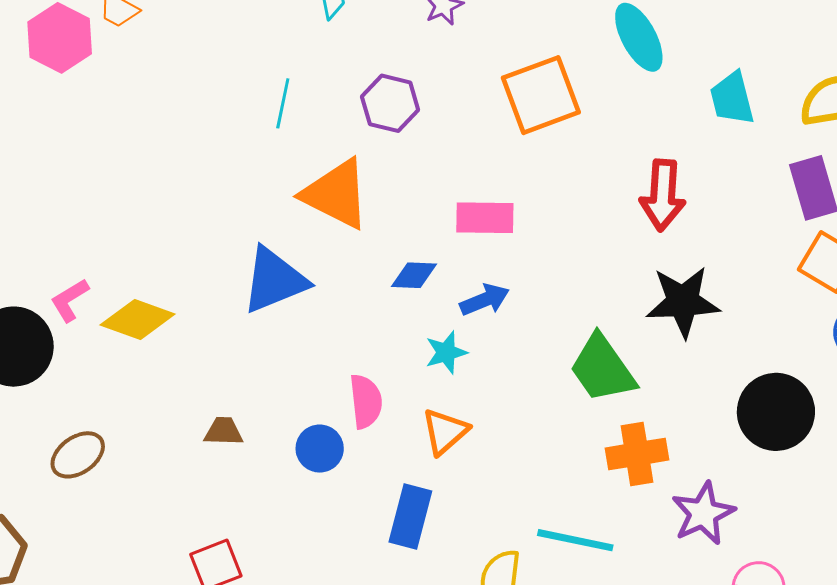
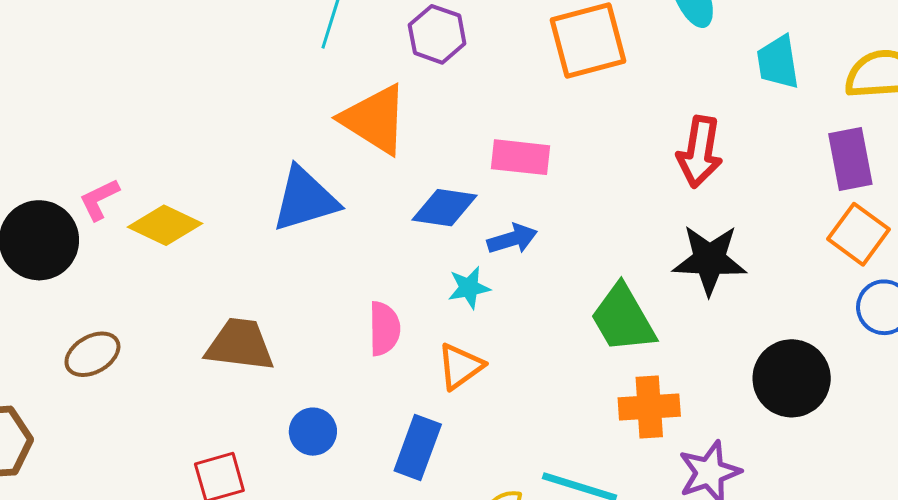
blue diamond: (414, 275) -> (444, 208), size x1.4
brown trapezoid: (224, 431) -> (240, 345), size x1.8
blue circle: (320, 449) -> (313, 432), moved

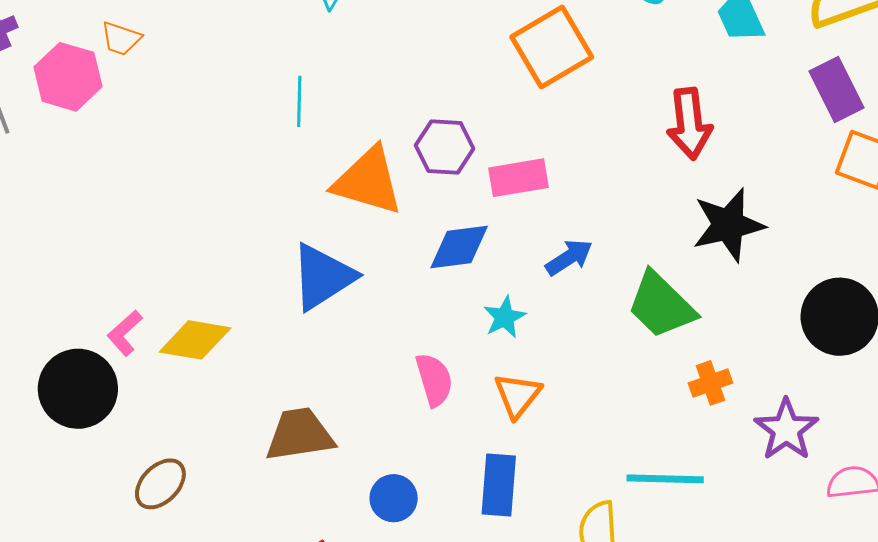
purple hexagon: (437, 34) -> (445, 147), moved
blue arrow: (512, 239) -> (569, 257), moved
orange cross: (649, 407) -> (710, 383), size x0.7

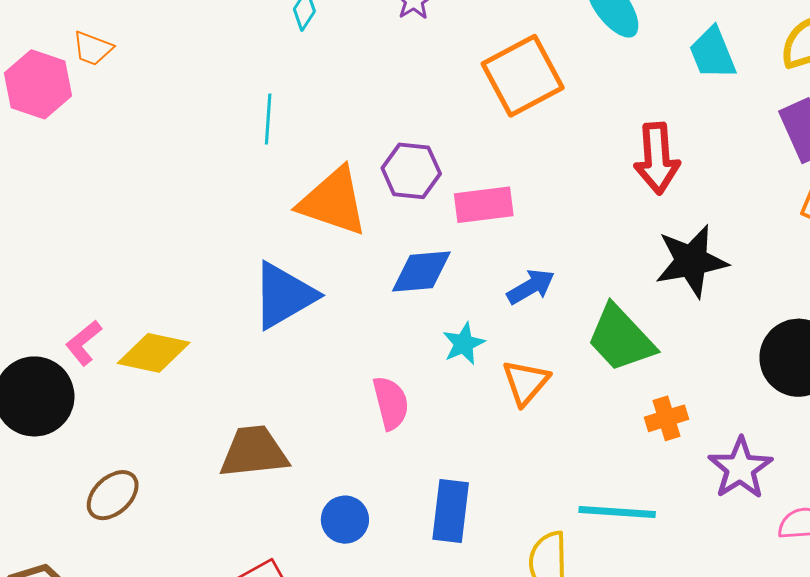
orange triangle: (518, 395) -> (526, 382), moved

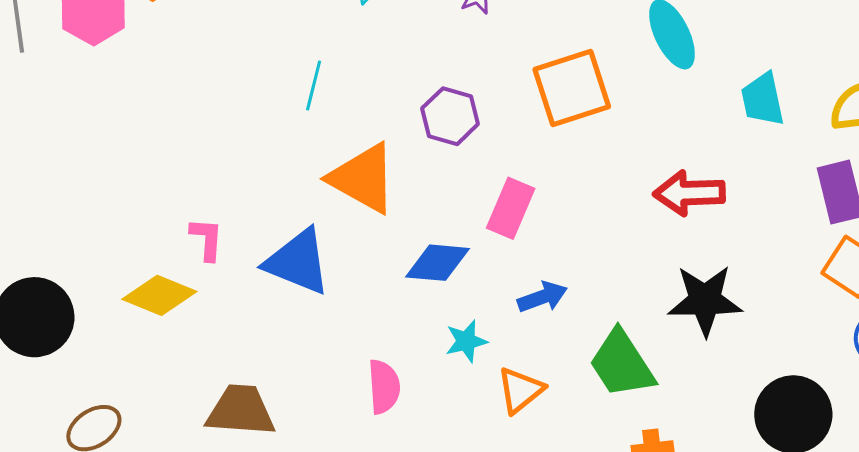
red arrow: (657, 158) -> (689, 193), turned 82
purple hexagon: (411, 171) -> (450, 116), moved
pink rectangle: (484, 205) -> (511, 208), turned -70
blue triangle: (284, 295) -> (298, 262), turned 42
pink L-shape: (84, 343) -> (207, 239), moved, turned 123

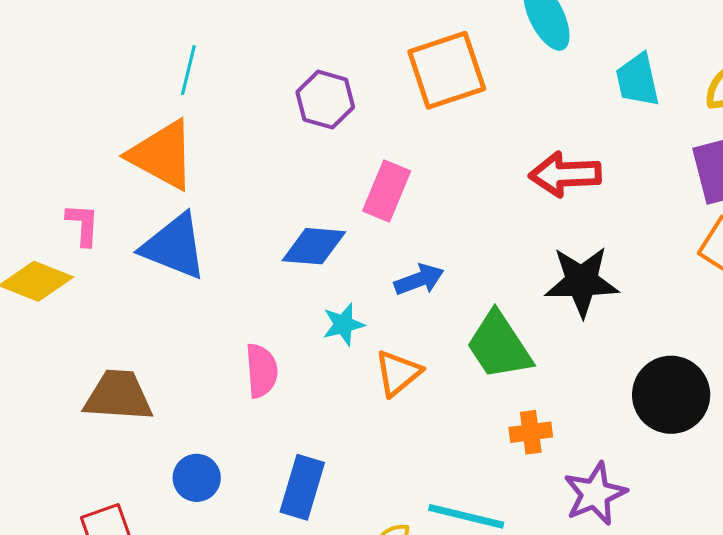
orange triangle: (363, 178) -> (162, 155), moved

